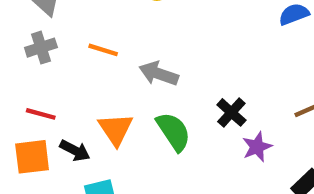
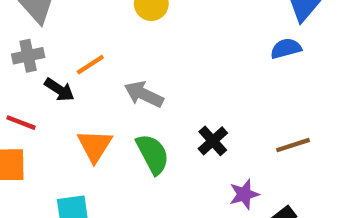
orange line: (103, 50) -> (90, 65), turned -56
purple star: (257, 147) -> (244, 194), moved
black arrow: (75, 150) -> (59, 90), moved

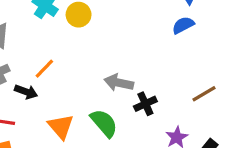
gray arrow: (144, 94) -> (119, 83), moved
black cross: (213, 141) -> (145, 104), turned 30

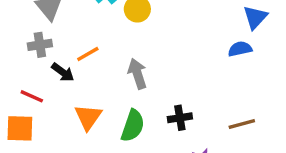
gray arrow: (119, 83) -> (137, 74), moved, turned 44
green semicircle: (104, 123) -> (133, 126), turned 44

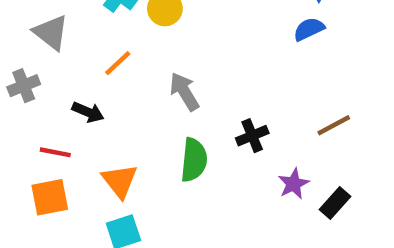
gray cross: (40, 45) -> (24, 86), moved
orange line: (88, 54) -> (118, 63), moved
orange triangle: (88, 117) -> (120, 181), moved

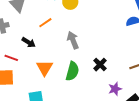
black cross: (252, 136) -> (100, 65), turned -32
orange triangle: (120, 181) -> (45, 68), moved

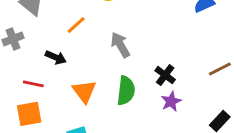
purple star: (115, 89) -> (171, 101), moved

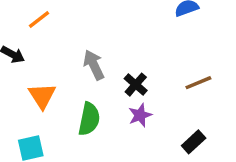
gray arrow: (120, 45) -> (94, 65), moved
green semicircle: (126, 91) -> (89, 119), moved

